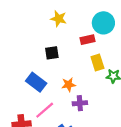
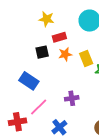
red rectangle: (88, 40) -> (59, 37), moved
orange star: (69, 85) -> (65, 54), moved

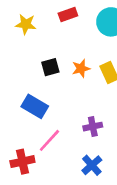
yellow star: (47, 19) -> (26, 24), moved
red rectangle: (59, 37) -> (68, 14), moved
blue cross: (59, 127) -> (92, 165), moved

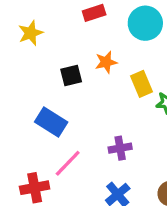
yellow star: (26, 24) -> (31, 33), moved, turned -30
orange star: (81, 68) -> (106, 62), moved

